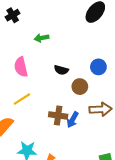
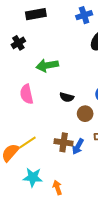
green arrow: (42, 38) -> (47, 65), size x1.5
yellow line: (22, 99) -> (28, 142), moved

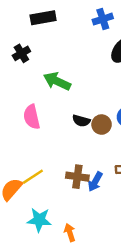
green arrow: (47, 65) -> (57, 81), turned 35
brown circle: (85, 114) -> (102, 125), moved

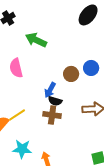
black semicircle: (81, 121) -> (55, 101), moved
blue arrow: (95, 182) -> (50, 90), moved

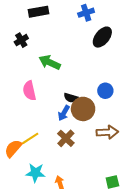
brown circle: (71, 74) -> (83, 109), moved, size x1.5
black semicircle: (55, 101) -> (71, 98), moved
brown cross: (52, 115) -> (66, 138), turned 36

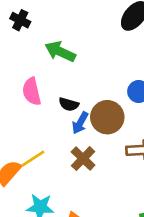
black cross: (21, 40) -> (20, 20), turned -32
black semicircle: (71, 98) -> (69, 104), moved

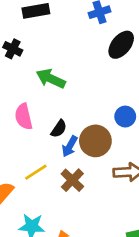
black semicircle: (69, 104) -> (59, 129), turned -72
yellow line: (33, 159) -> (36, 172), moved

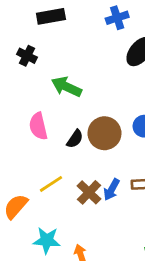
brown circle: (95, 141) -> (104, 133), moved
blue arrow: (70, 146) -> (112, 190), moved

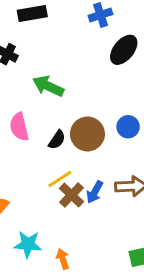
yellow line: (51, 184) -> (60, 179), moved

